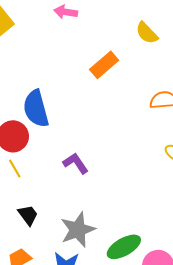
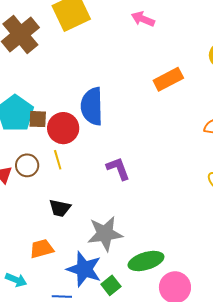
black trapezoid: (28, 215) -> (60, 208), turned 125

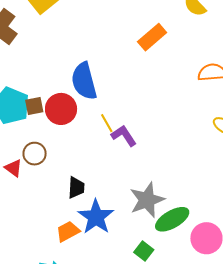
yellow line: (58, 160) -> (107, 123), moved
black trapezoid: (60, 208) -> (76, 188), turned -85
gray star: (105, 234) -> (147, 200), moved
blue star: (84, 269) -> (96, 217), moved, turned 30

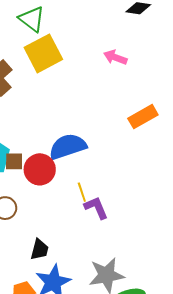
blue semicircle: (84, 81) -> (68, 147), turned 75

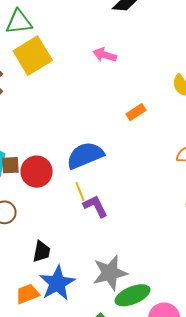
green triangle: (32, 19) -> (19, 22), turned -40
orange rectangle: (143, 117) -> (136, 112), size x0.7
blue semicircle: (68, 147) -> (85, 155), moved

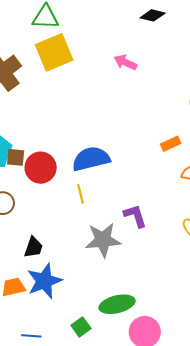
orange rectangle: (136, 112) -> (171, 144), moved
purple L-shape: (95, 206) -> (135, 216), moved
gray star: (110, 273) -> (103, 240), moved

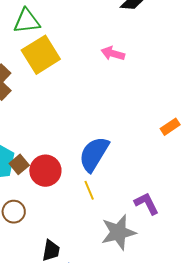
brown square: (16, 157) -> (19, 164), turned -36
blue semicircle: (91, 159) -> (94, 154), turned -36

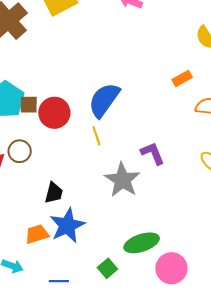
brown square: (19, 164) -> (29, 105), turned 36
gray star: (118, 232) -> (122, 180), turned -30

